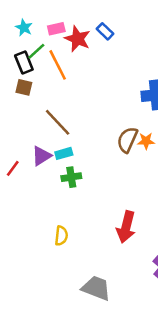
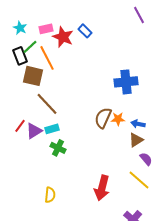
brown square: (24, 87) -> (33, 76), moved, size x1.5
red line: (13, 168) -> (20, 126), moved
green cross: (71, 177) -> (58, 148), turned 35

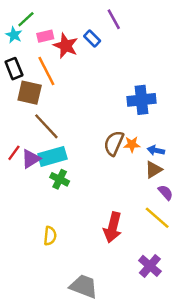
purple line: (139, 15) -> (114, 19), moved
green line: (30, 47) -> (26, 19), moved
cyan rectangle: (52, 129) -> (52, 156), size x1.6

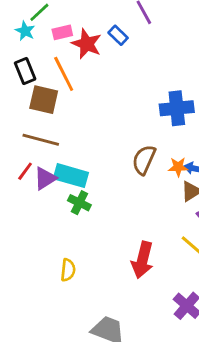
brown line: (46, 126) -> (41, 140), moved, turned -32
orange star: (132, 144) -> (178, 167), moved
cyan rectangle: (52, 156) -> (71, 176), turned 32

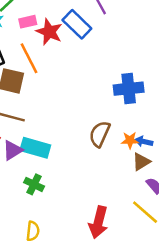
blue rectangle: (118, 35) -> (77, 24), size x1.6
green cross: (79, 203) -> (34, 184), moved

